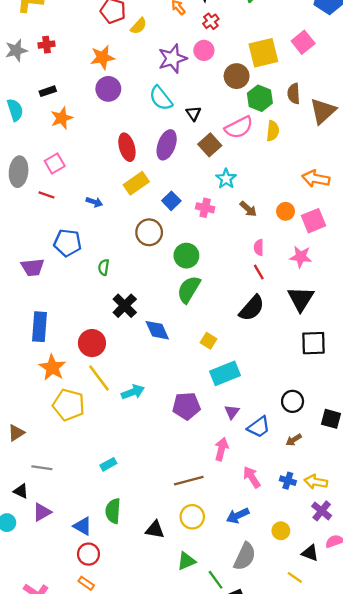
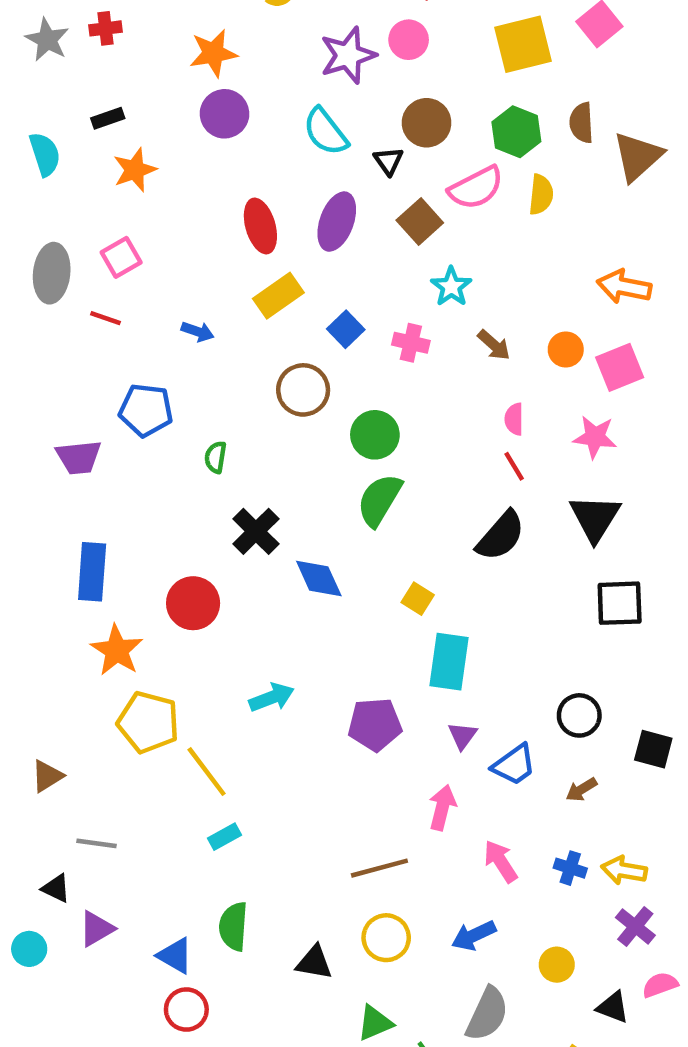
gray star: (16, 50) -> (47, 40), turned -30
brown circle: (237, 76) -> (427, 123), moved
cyan rectangle: (225, 373) -> (449, 662), turned -60
yellow line: (99, 378) -> (207, 772), moved

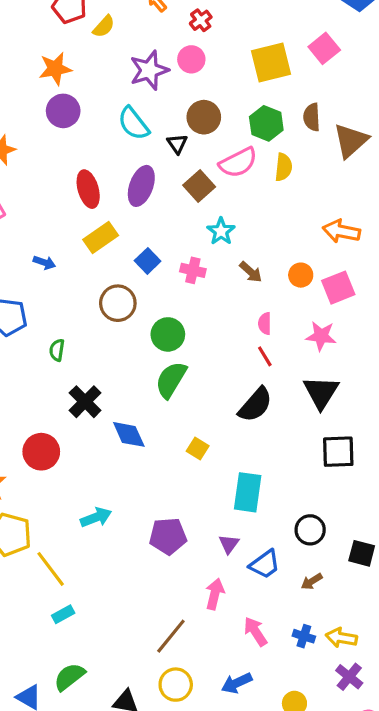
cyan rectangle: (449, 662) -> (248, 492), moved
brown line: (379, 868) -> (171, 636), turned -36
green semicircle: (233, 926) -> (69, 677), turned 48

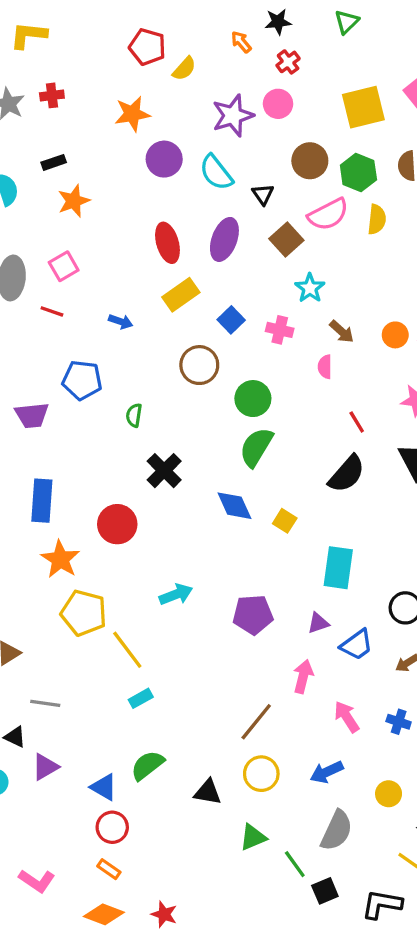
purple circle: (63, 111) -> (164, 159), moved
brown circle: (204, 117) -> (310, 161), moved
pink semicircle: (265, 324) -> (325, 367), moved
blue diamond: (129, 434) -> (234, 506), moved
purple triangle: (229, 544) -> (318, 623), turned 35

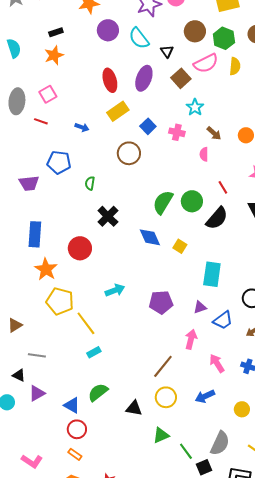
black rectangle: (54, 162) -> (56, 32), moved
green circle: (253, 399) -> (192, 201), moved
gray semicircle: (337, 831) -> (220, 443), moved

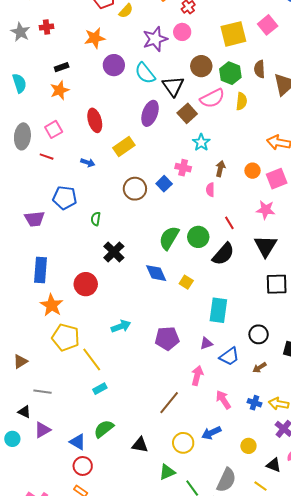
black triangle: (167, 51) -> (173, 86), size x1.6
red ellipse: (110, 80) -> (95, 120), moved
blue square: (148, 126) -> (164, 184), moved
brown arrow: (214, 133) -> (220, 169), turned -119
yellow circle: (166, 397) -> (183, 443), moved

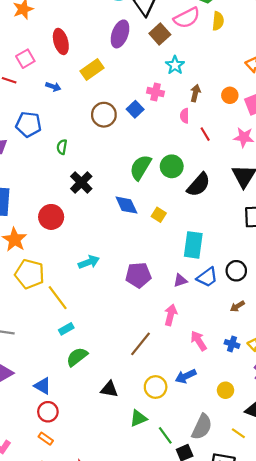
pink square: (54, 129) -> (25, 59), moved
red line: (229, 223) -> (205, 134), moved
blue trapezoid: (229, 356) -> (207, 277), moved
green semicircle: (104, 429) -> (77, 357), moved

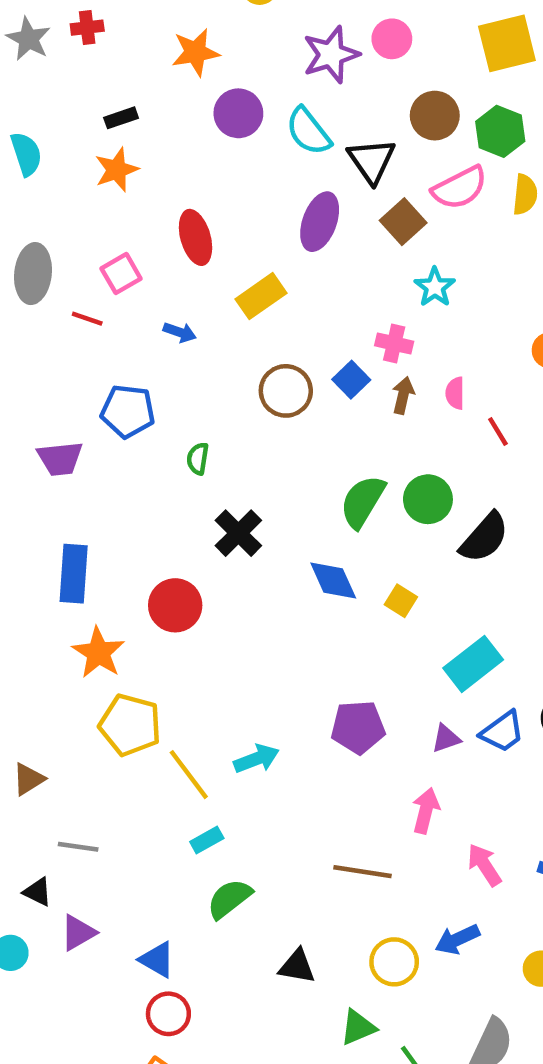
brown arrow: (195, 93) -> (403, 395), moved
cyan rectangle: (193, 245) -> (473, 664), turned 44
cyan arrow: (89, 262) -> (256, 759), moved
brown line: (140, 344) -> (363, 872), turned 60

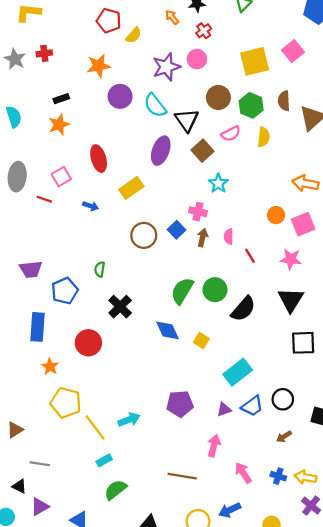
pink semicircle: (460, 188) -> (231, 134), size x0.7
blue pentagon: (128, 411) -> (65, 291), moved, turned -30
orange star: (98, 653) -> (50, 367), size x0.7

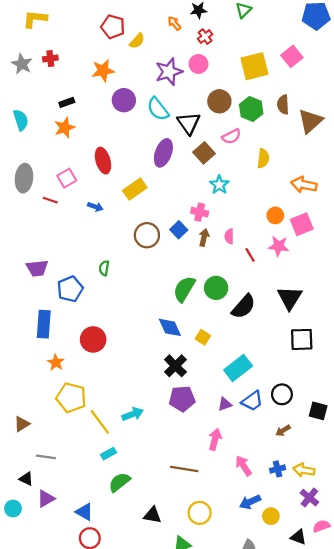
yellow semicircle: (264, 137) -> (263, 158), moved
pink star: (291, 259) -> (279, 246), moved
black cross: (120, 307) -> (175, 366), moved
blue cross: (278, 476) -> (278, 469), turned -32
blue arrow: (230, 510) -> (250, 502), moved

